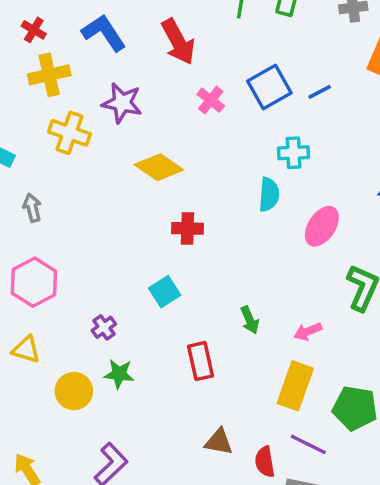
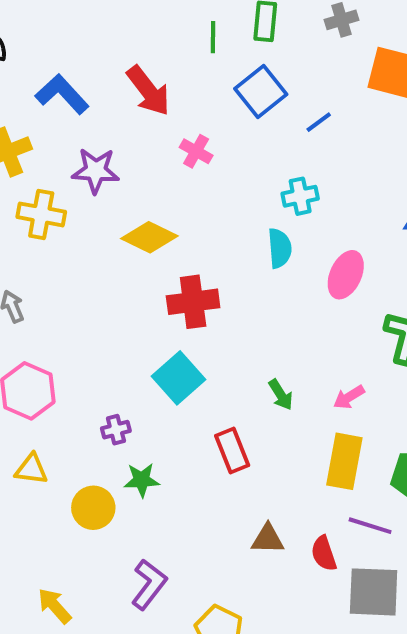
blue square: (269, 87) -> (261, 92), moved
red cross: (187, 228) -> (193, 302), size x1.4
cyan square: (165, 292) -> (178, 378), size x1.4
purple cross: (104, 327) -> (116, 430), turned 30

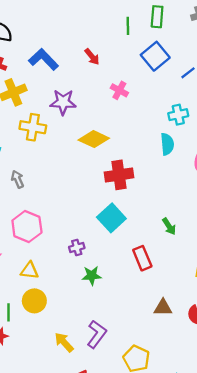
red arrow: (148, 91) -> (92, 57), size x0.6
yellow circle: (93, 508) -> (34, 301), moved
yellow arrow: (54, 606) -> (64, 342), moved

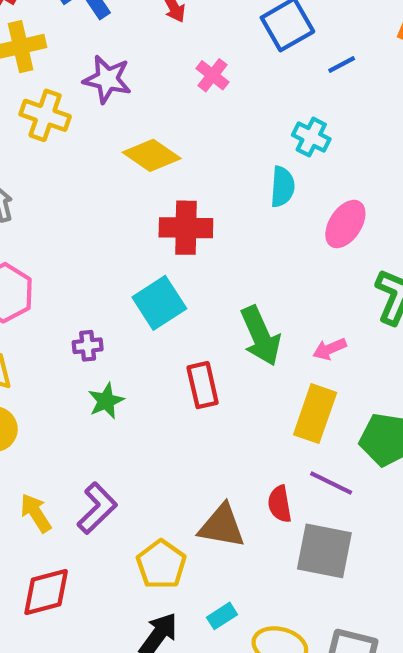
cyan cross: (178, 115) -> (311, 137), turned 30
green arrow: (169, 226) -> (261, 336), size x1.8
green star: (92, 276) -> (106, 401), turned -30
brown triangle: (163, 308) -> (222, 526), moved, size x1.4

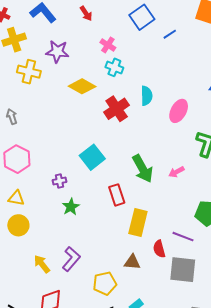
cyan cross: (311, 137) -> (114, 67), moved
red cross: (186, 228) -> (117, 109), moved, turned -30
yellow rectangle: (315, 414) -> (138, 222), moved
brown triangle: (222, 526) -> (132, 262), size x0.7
yellow pentagon: (161, 564) -> (105, 283), turned 30

